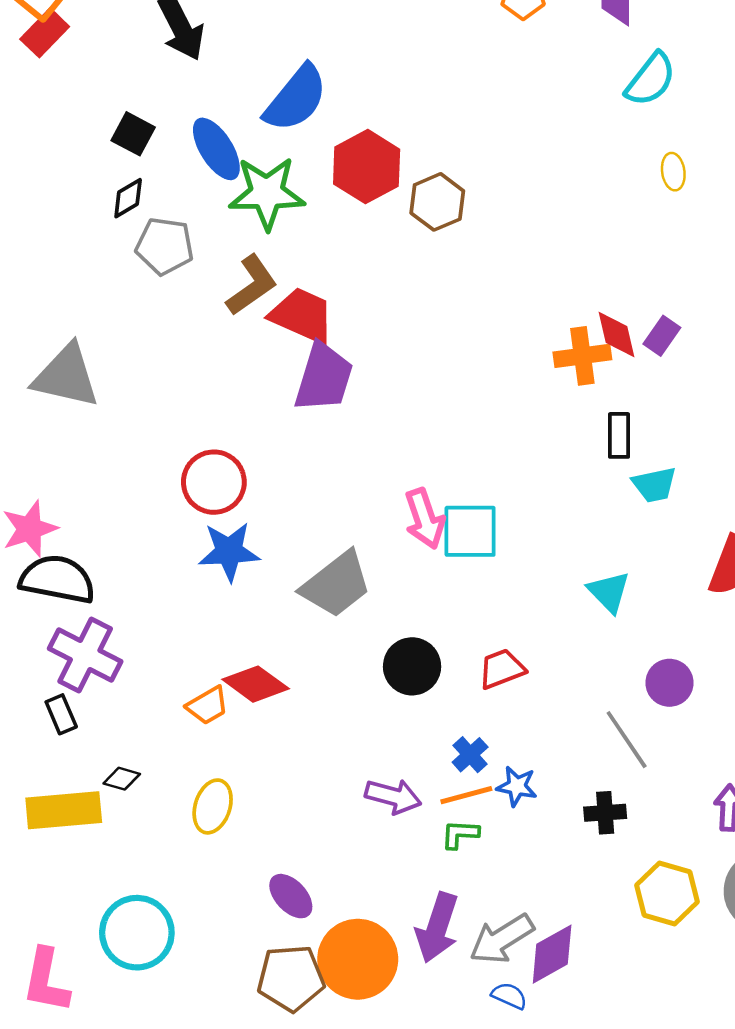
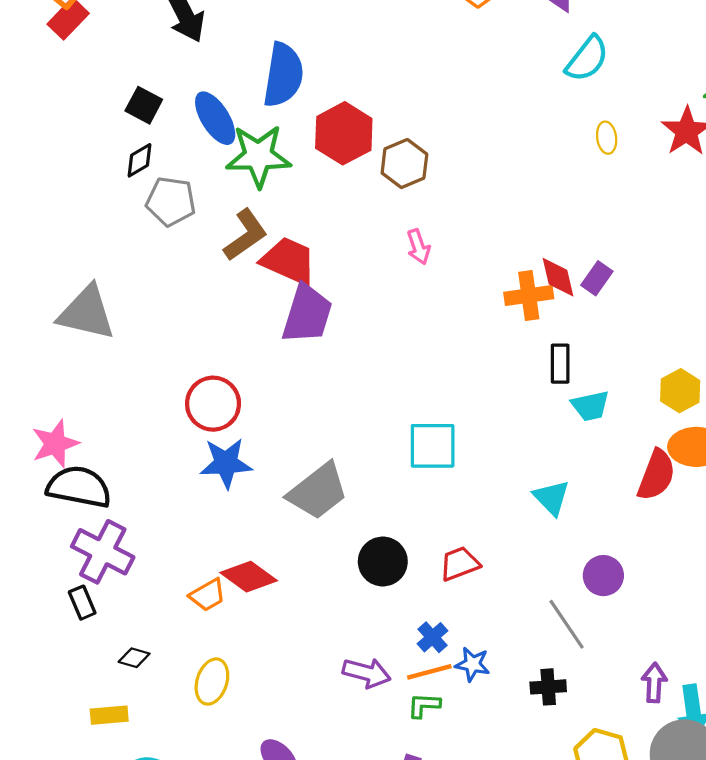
blue semicircle: (296, 98) -> (283, 75), turned -30
pink arrow: (425, 519) -> (418, 247), moved, size x0.7
yellow rectangle: (64, 810) -> (109, 715), moved, size x0.6

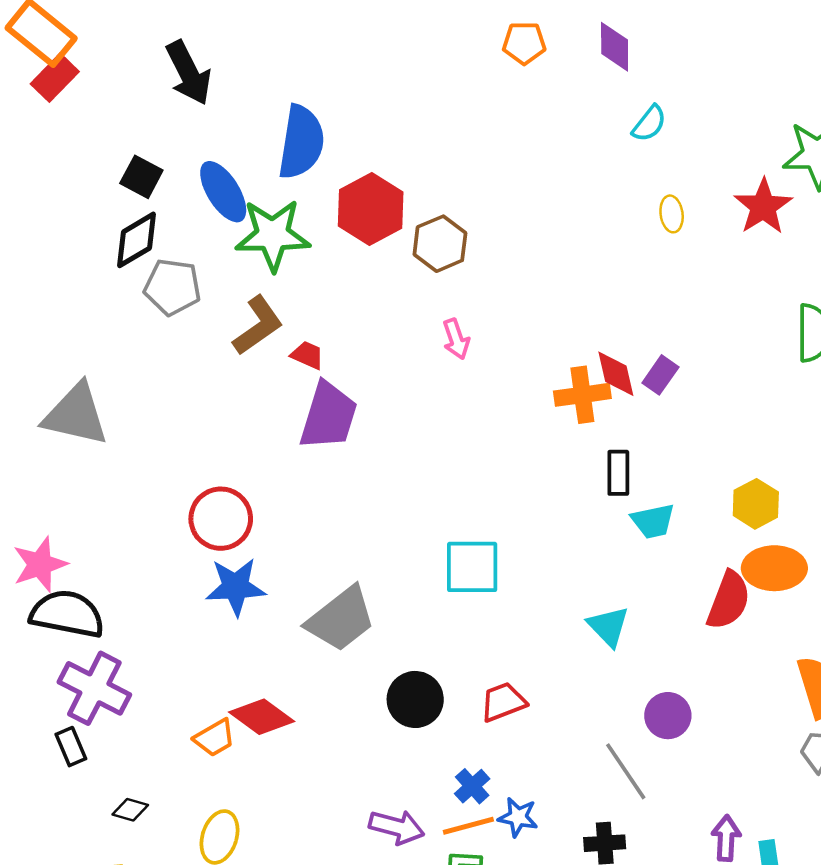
cyan semicircle: (587, 59) -> (649, 124), size x0.7
black diamond: (139, 160) -> (136, 240), size x1.4
red trapezoid: (289, 261) -> (307, 355), size x0.5

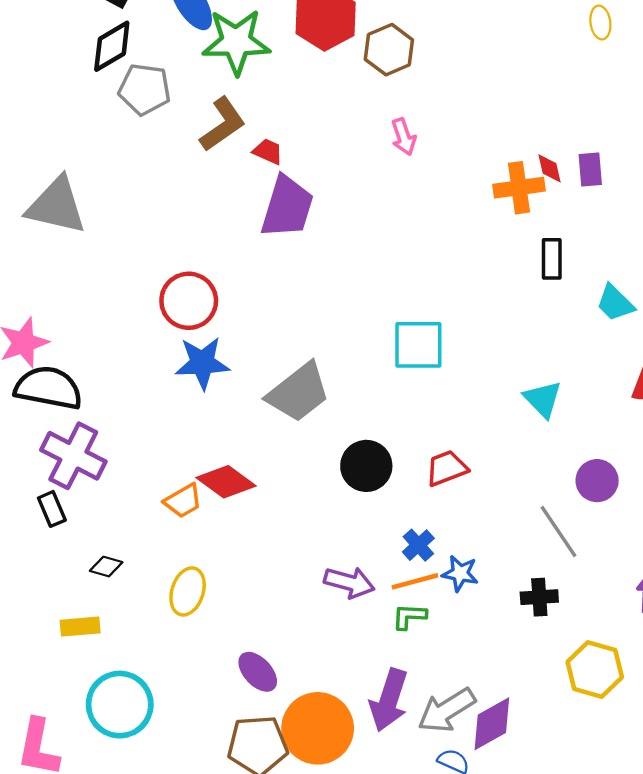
red diamond: (616, 374) -> (550, 168), size x0.7
purple rectangle: (660, 375) -> (590, 170), turned -40
cyan trapezoid: (653, 521) -> (615, 303), moved, turned 57

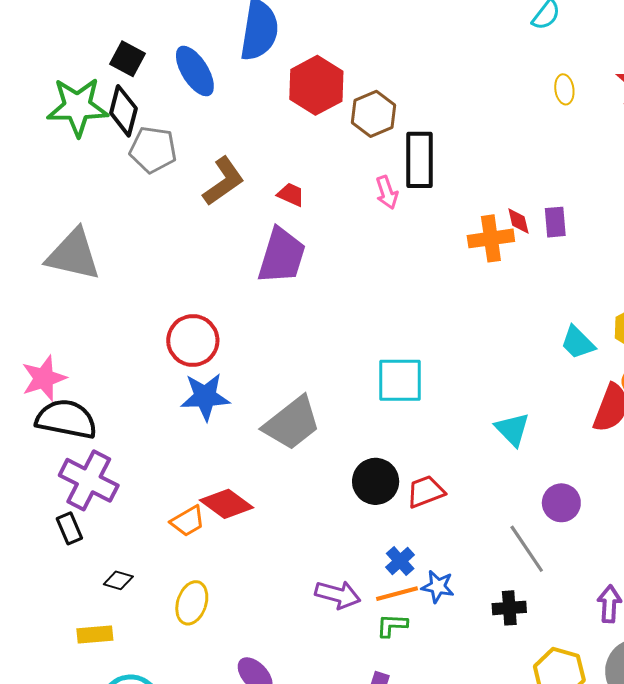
green star: (236, 42) -> (77, 107), moved
black diamond: (112, 46) -> (123, 111), turned -45
red trapezoid: (268, 151) -> (291, 195), moved
black rectangle: (552, 259) -> (419, 160), moved, size x1.5
black circle: (366, 466) -> (376, 481), moved

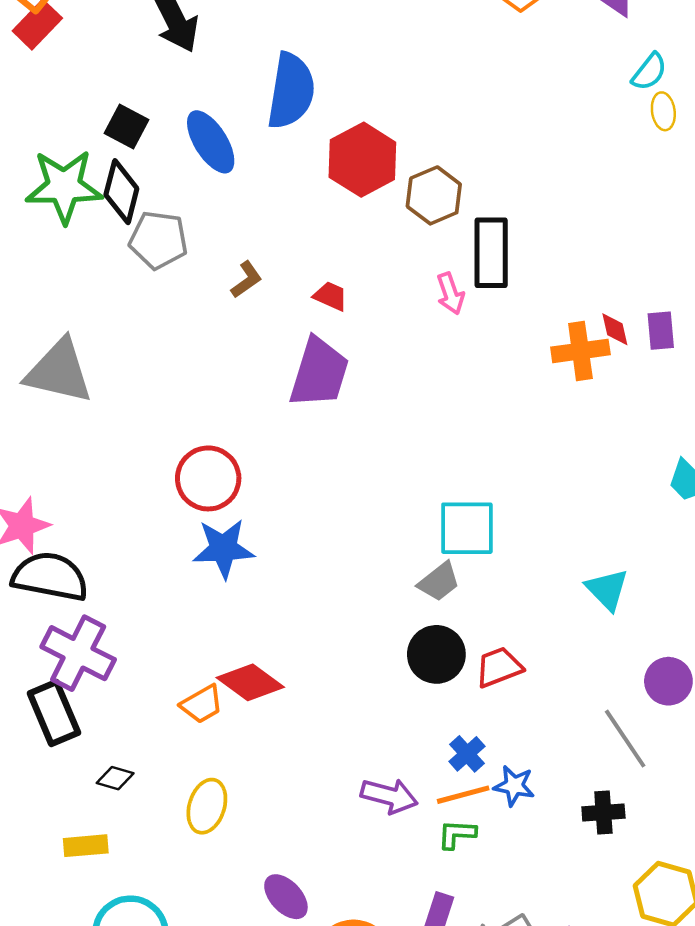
yellow ellipse: (564, 89) -> (663, 111), moved
brown L-shape: (223, 181) -> (246, 280), size x0.6
gray trapezoid: (292, 423) -> (439, 582), moved, size x0.6
black rectangle: (69, 528) -> (54, 713), size x1.6

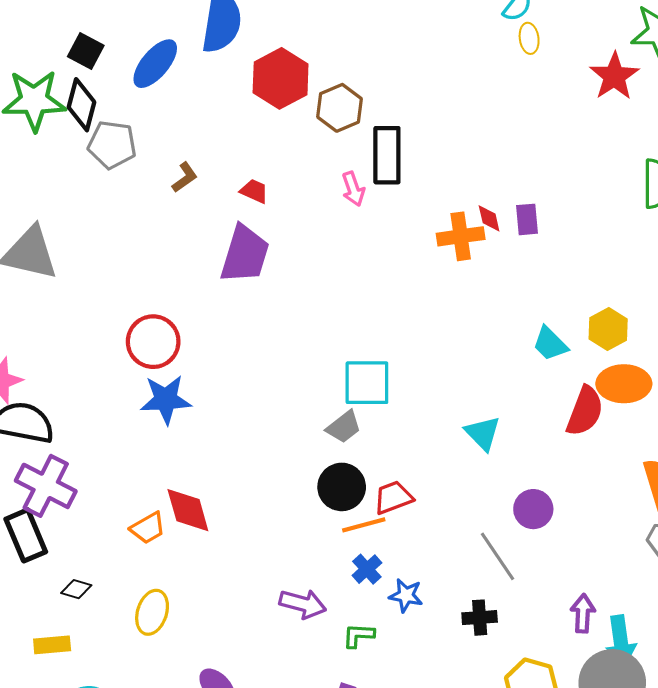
blue ellipse: (211, 142) -> (155, 64), turned 72
red diamond: (250, 682) -> (188, 510), turned 38
orange line: (463, 795) -> (364, 525), moved

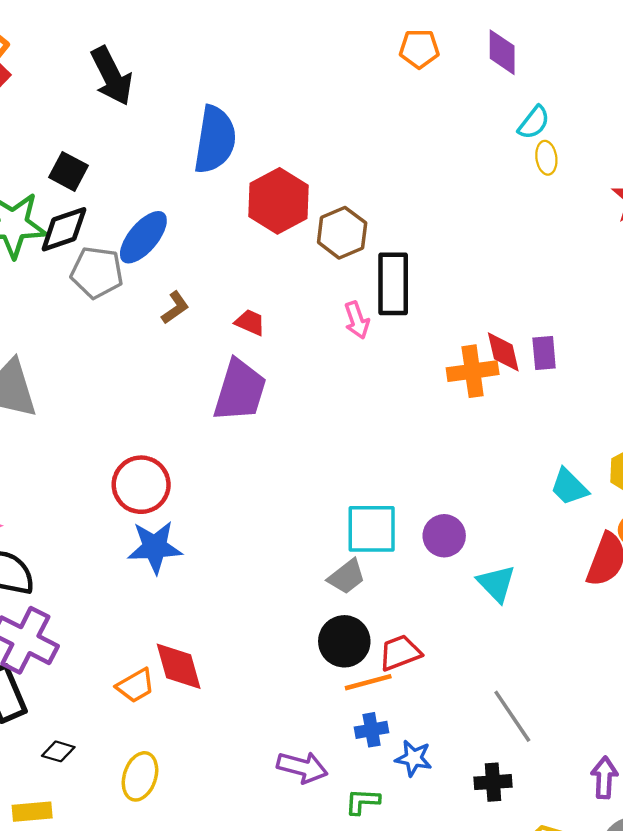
blue ellipse: (155, 64) -> (143, 237), moved
black diamond: (82, 105) -> (64, 229), turned 57
red diamond: (489, 218) -> (503, 352), size x1.4
purple circle: (533, 509) -> (444, 536), moved
blue cross: (367, 569) -> (372, 730), turned 32

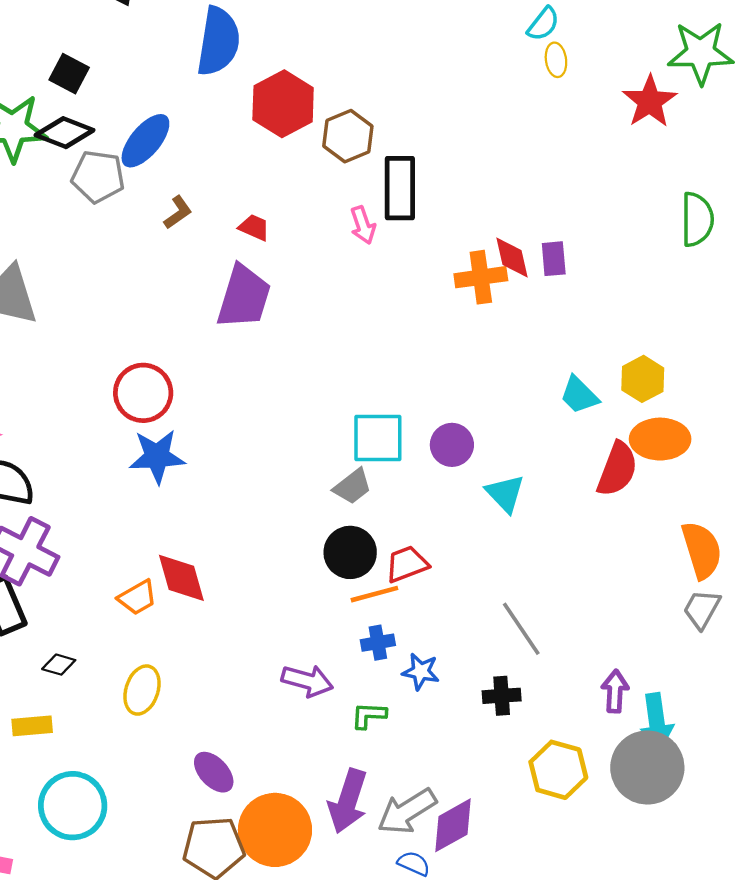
black diamond: (64, 229) -> (65, 133), turned 40

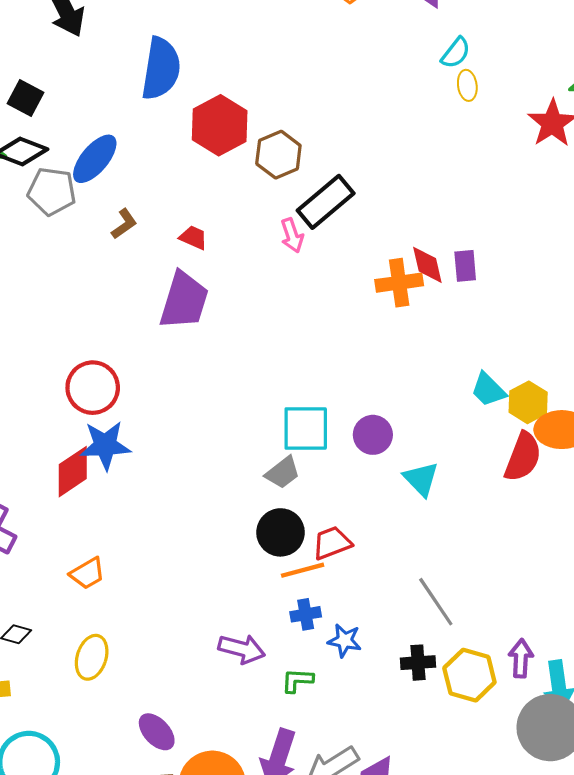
black rectangle: (400, 188) -> (326, 202), turned 50
yellow hexagon: (643, 379) -> (528, 402), moved
red diamond: (181, 578) -> (73, 472), moved, turned 72
yellow hexagon: (558, 770) -> (469, 675), moved

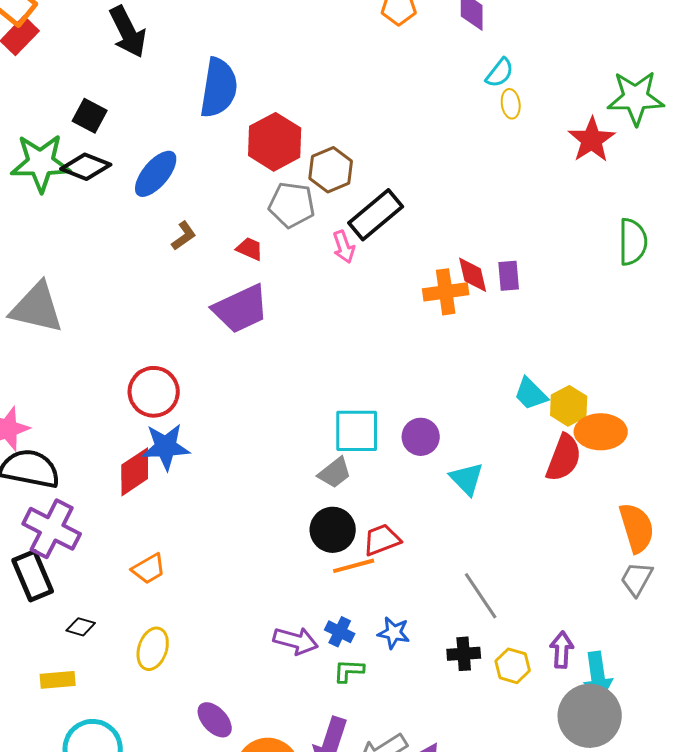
gray pentagon: (52, 191) -> (292, 205), moved
purple trapezoid: (184, 301) -> (241, 309), turned 48
blue cross: (306, 614) -> (340, 632), moved, turned 36
yellow hexagon: (469, 675) -> (513, 666), size x0.7

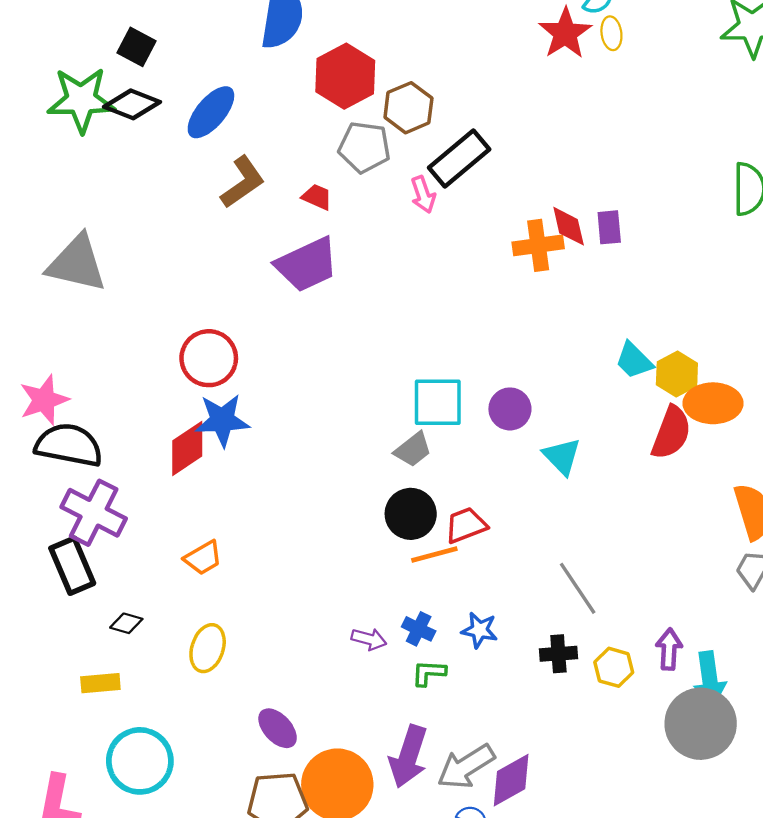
red star: (592, 140) -> (565, 33), moved
brown L-shape: (184, 236) -> (243, 182), size x1.6
purple arrow: (296, 641) -> (369, 639), size x0.7

